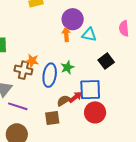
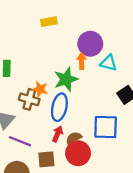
green star: (67, 67) -> (66, 79), moved, size x1.5
red arrow: (75, 97) -> (58, 134), moved, turned -32
red circle: (95, 112) -> (78, 153), moved
brown square: (52, 118) -> (46, 159), moved

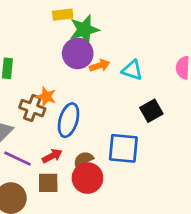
purple circle: (90, 44) -> (78, 53), moved
orange arrow: (82, 61) -> (100, 66), turned 70
green star: (66, 79) -> (84, 30), moved
red arrow: (58, 134) -> (52, 156), moved, turned 35

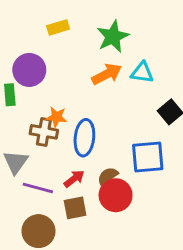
green star: (84, 30) -> (113, 37), moved
purple circle: (78, 53) -> (29, 70), moved
orange arrow: (100, 66) -> (107, 74), size x1.4

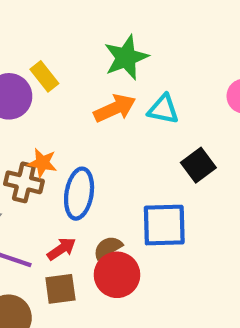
yellow rectangle: (58, 27) -> (44, 76), moved, turned 65

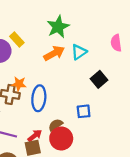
cyan triangle: (163, 109) -> (79, 52), turned -42
blue square: (164, 225) -> (84, 111), size x0.6
red arrow: (62, 249) -> (35, 136), moved

